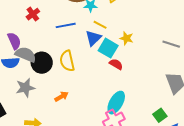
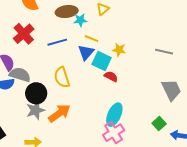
red cross: (33, 14) -> (24, 34), size x1.5
black circle: (42, 63) -> (36, 93), moved
gray star: (25, 88) -> (35, 110), moved
orange arrow: (61, 96) -> (59, 113), size x1.6

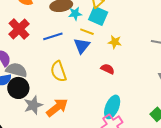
cyan square: (102, 61) -> (98, 16), moved
black circle: (36, 93) -> (18, 88), moved

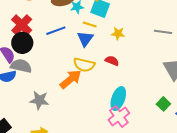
yellow semicircle: (59, 71) -> (84, 65), moved, turned -55
black circle: (18, 88) -> (22, 43), moved
gray star: (33, 105) -> (39, 100), turned 30
orange arrow: (57, 107) -> (71, 79), moved

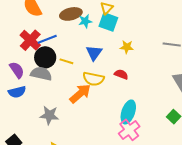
yellow line: (90, 25) -> (66, 61), moved
blue line: (56, 31) -> (47, 39), moved
black circle: (22, 43) -> (45, 57), moved
gray semicircle: (21, 66) -> (41, 74), moved

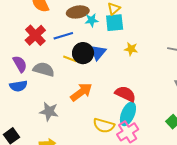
cyan square: (108, 22) -> (115, 23), turned -30
blue line: (47, 39) -> (63, 36), moved
black circle: (45, 57) -> (83, 53), moved
red semicircle: (121, 74) -> (125, 94), moved, size x1.5
yellow semicircle: (93, 79) -> (104, 125), moved

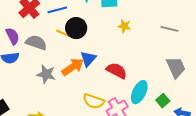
blue triangle: (98, 52) -> (88, 59), moved
gray star: (49, 112) -> (46, 74), moved
cyan ellipse: (128, 114) -> (139, 92), moved

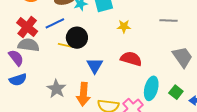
gray semicircle: (36, 43) -> (28, 45), moved
orange arrow: (73, 67) -> (83, 94), moved, turned 140
red semicircle: (117, 71) -> (131, 59), moved
gray star: (46, 74) -> (56, 89), turned 30

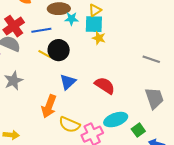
yellow star: (124, 26) -> (99, 38), moved
cyan ellipse: (151, 88) -> (116, 120), turned 40
gray star: (56, 89) -> (13, 81), moved

